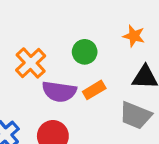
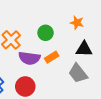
gray trapezoid: (135, 115) -> (78, 73), turned 30

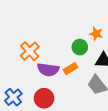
green circle: (46, 33) -> (80, 47), moved

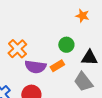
orange star: (96, 34) -> (82, 16), moved

